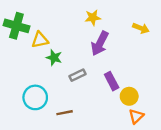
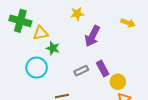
yellow star: (93, 18) -> (77, 14), moved
gray rectangle: (77, 75) -> (81, 71), moved
cyan circle: (35, 97) -> (37, 68), moved

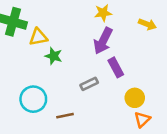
yellow star: (77, 14) -> (103, 13), moved
cyan circle: (37, 68) -> (33, 99), moved
purple rectangle: (103, 69) -> (116, 67), moved

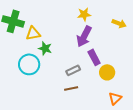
yellow circle: (135, 98) -> (107, 72), moved
cyan circle: (33, 99) -> (29, 64), moved
brown line: (65, 116) -> (71, 88), moved

